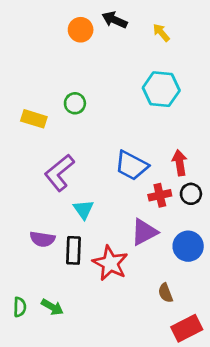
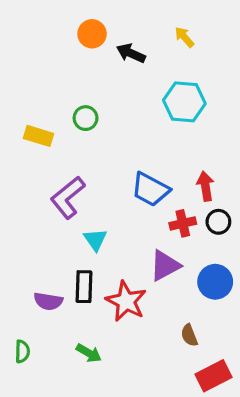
black arrow: (115, 20) -> (131, 53), moved
purple semicircle: (42, 239) -> (48, 301), moved
green arrow: (52, 307) -> (89, 353), moved

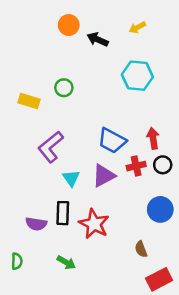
yellow arrow: (184, 37) -> (137, 27), turned -77
purple triangle: (165, 266) -> (104, 176), moved

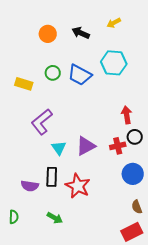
orange circle: (69, 25) -> (48, 34), moved
blue trapezoid: (112, 141) -> (80, 75), moved
red cross: (136, 166) -> (118, 146), moved
brown semicircle: (141, 249) -> (137, 207), moved

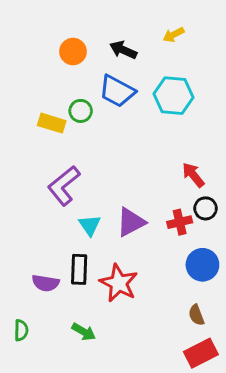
blue trapezoid: (80, 75) -> (117, 91), moved
yellow rectangle: (24, 84) -> (52, 123), moved
red arrow: (127, 115) -> (193, 175), turned -30
brown semicircle: (137, 207) -> (196, 315), moved

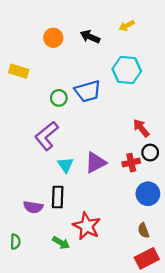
blue trapezoid: (117, 91) -> (88, 91), moved, turned -44
green circle: (81, 111) -> (59, 98), moved
yellow rectangle: (52, 123) -> (19, 71), moved
red star: (119, 283) -> (87, 226), moved

